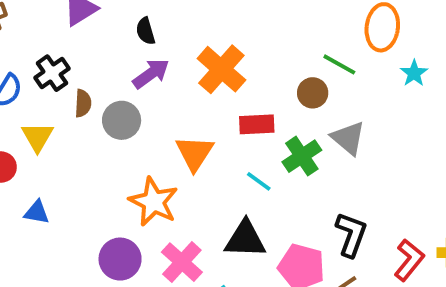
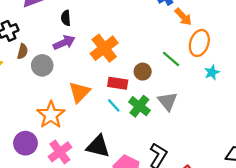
brown circle: (313, 93) -> (143, 72), moved
green cross: (302, 156) -> (139, 106), turned -30
cyan line: (259, 181) -> (114, 105), moved

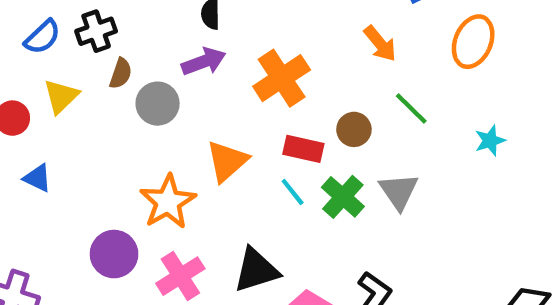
orange arrow: (183, 17) -> (380, 44), moved
orange ellipse: (199, 43) -> (473, 42), moved
black triangle: (98, 146) -> (256, 270), turned -35

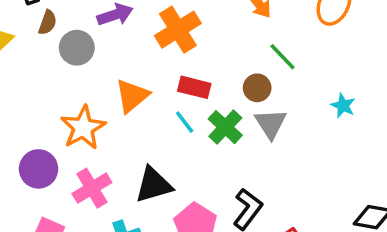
brown circle: (354, 129) -> (257, 88), moved
cyan star: (490, 141) -> (343, 106), moved, turned -30

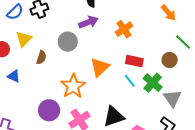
brown semicircle: (48, 23) -> (41, 57), moved
orange cross: (178, 30) -> (124, 29), size x0.7
gray triangle: (271, 124) -> (172, 98), moved

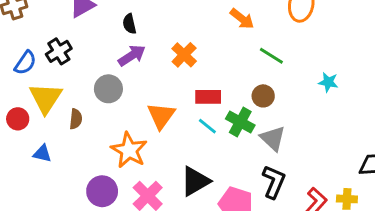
yellow triangle: (24, 39) -> (46, 98), size x1.4
brown circle: (170, 60) -> (263, 96), moved

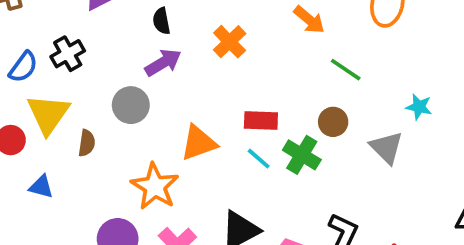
orange cross: (184, 55) -> (230, 42), moved
orange triangle: (161, 116) -> (198, 143), turned 32
gray triangle: (273, 138) -> (386, 148), moved

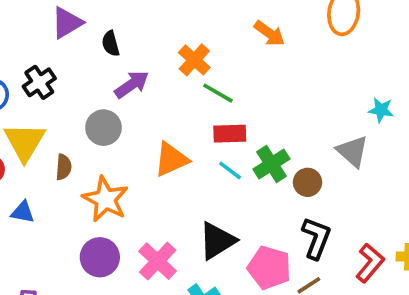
black semicircle: (161, 21) -> (111, 44), moved
green line: (346, 70) -> (218, 93), moved
brown circle: (333, 122) -> (308, 182), moved
green cross: (302, 155) -> (271, 164), turned 30
orange star: (155, 186) -> (105, 199), moved

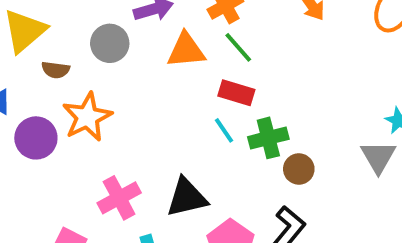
gray triangle: (352, 151) -> (378, 157), moved
orange triangle: (171, 159) -> (186, 50), moved
brown semicircle: (64, 167) -> (56, 70), turned 75
purple circle: (100, 257) -> (36, 138), moved

